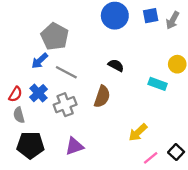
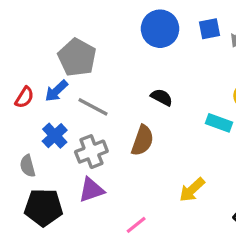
red semicircle: (15, 94) -> (24, 97), moved
purple triangle: (74, 146) -> (91, 190), moved
pink line: (151, 158) -> (136, 225), moved

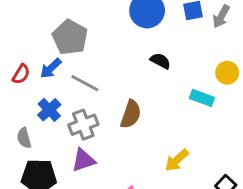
black semicircle: (162, 97) -> (160, 61), moved

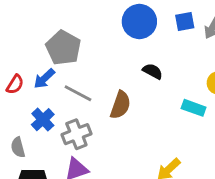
brown semicircle: (131, 114) -> (120, 105), moved

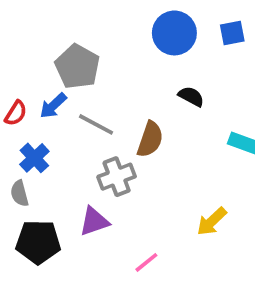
blue cross: (43, 120) -> (34, 158), moved
gray cross: (76, 134) -> (117, 177), moved

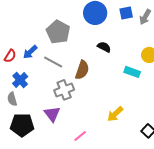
gray pentagon: (77, 67) -> (58, 32), moved
purple triangle: (94, 221) -> (52, 114), turned -48

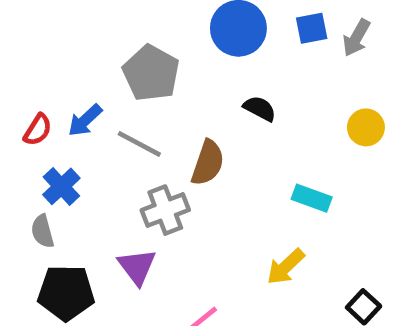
cyan rectangle: (132, 72) -> (312, 198), moved

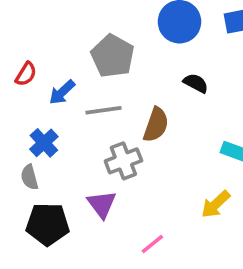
red semicircle: (38, 130) -> (26, 74), moved
gray line: (139, 144) -> (104, 110), turned -36

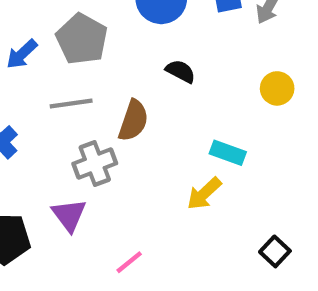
blue arrow: (62, 92) -> (22, 54), moved
yellow arrow: (216, 204) -> (204, 194), moved

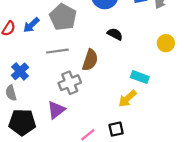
purple triangle: (69, 215) -> (56, 110), turned 30
black square: (275, 251) -> (116, 129), moved, turned 35

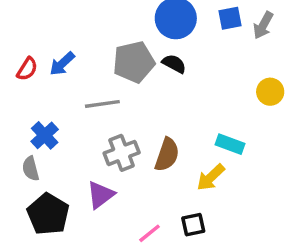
gray pentagon: (63, 17) -> (134, 62), moved, turned 30
black semicircle: (115, 34) -> (174, 64), moved
brown semicircle: (90, 60) -> (167, 155), moved
black pentagon: (22, 122) -> (48, 214), turned 30

